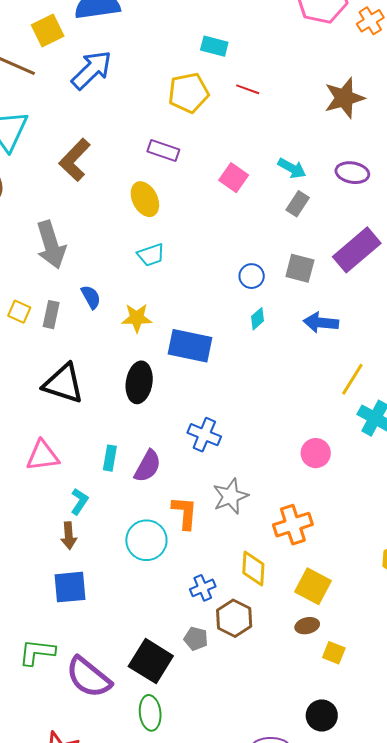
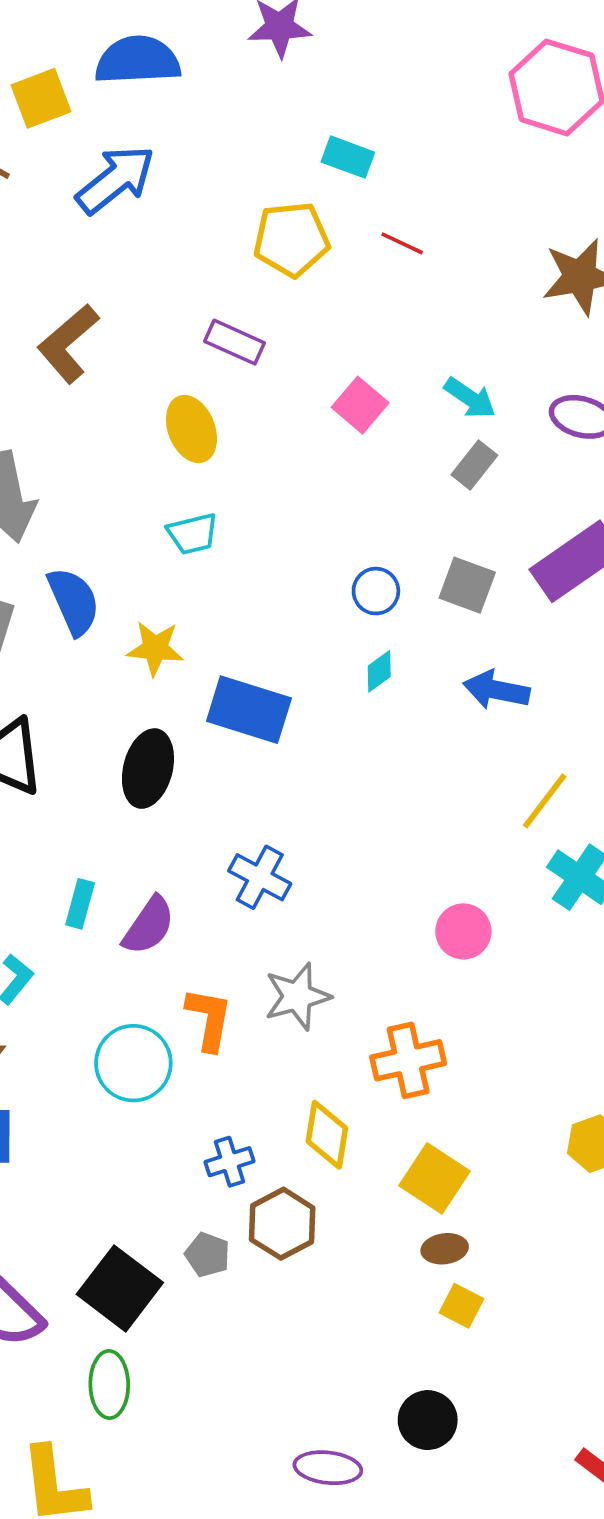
blue semicircle: (91, 297) -> (74, 601), size x1.5
brown ellipse: (307, 626) -> (445, 1249), moved

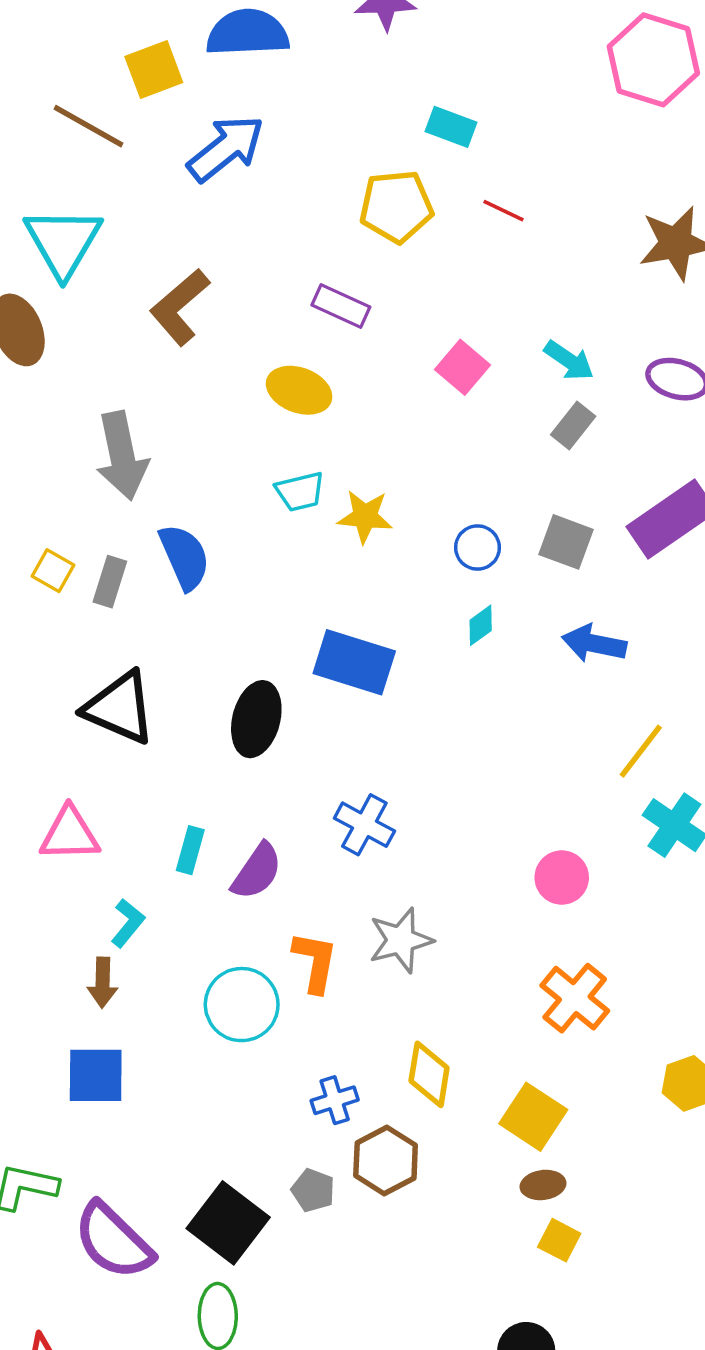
yellow ellipse: (191, 429) -> (299, 390), turned -48
yellow star: (155, 648) -> (365, 517), moved
orange cross: (408, 1060) -> (575, 998), moved, turned -38

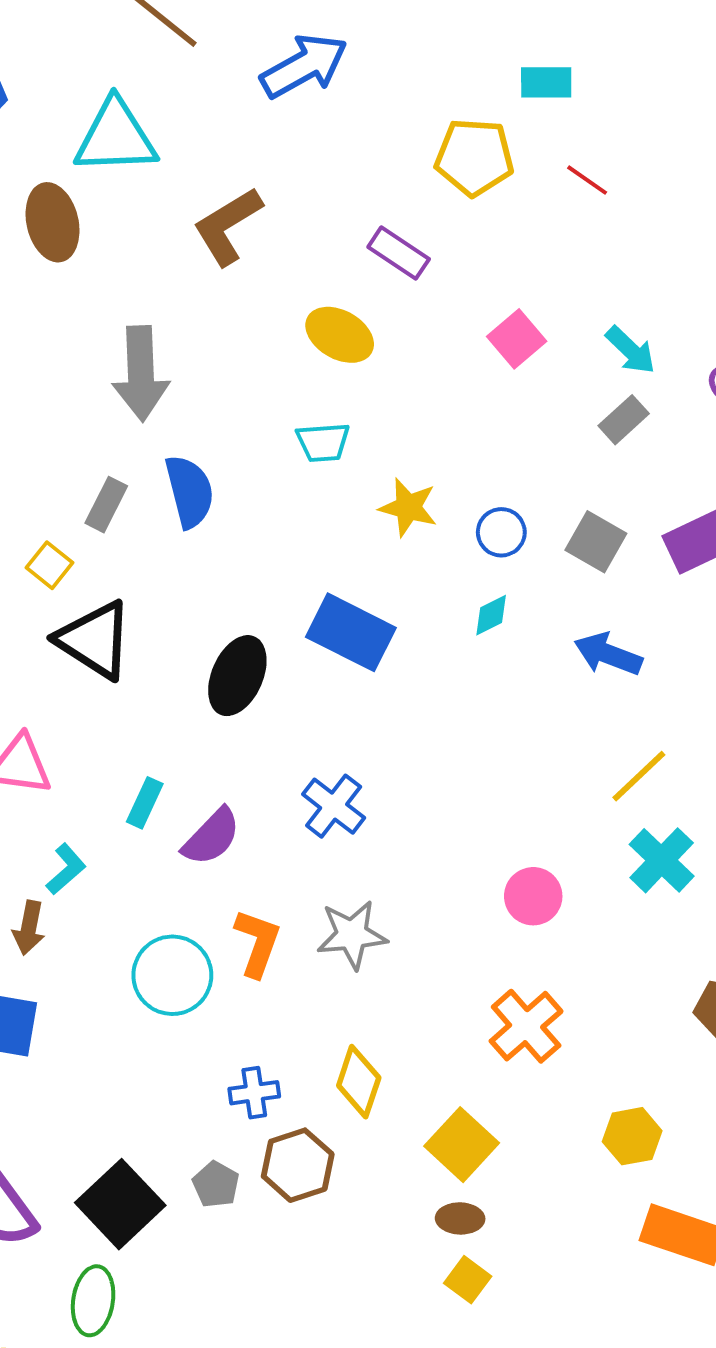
cyan rectangle: (451, 127) -> (546, 82), turned -30
cyan triangle: (63, 242) -> (116, 137), turned 48
yellow star: (365, 517) -> (408, 507), moved
yellow square: (53, 571) -> (49, 565), moved

